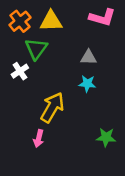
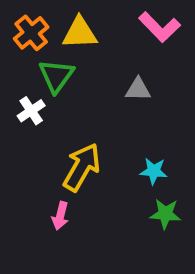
pink L-shape: (102, 17) -> (159, 27), turned 30
cyan star: (87, 84) -> (154, 171), moved

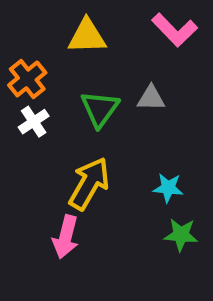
orange cross: (31, 33) -> (27, 79), moved
green triangle: (56, 76) -> (100, 109), moved
pink arrow: (60, 216) -> (66, 237), size x1.4

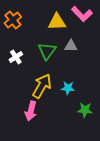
yellow triangle: (87, 36) -> (57, 22), moved
orange cross: (27, 79) -> (13, 20), moved
cyan star: (168, 188) -> (68, 88), moved

